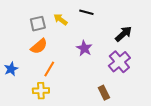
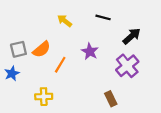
black line: (86, 12) -> (103, 17), moved
gray square: (38, 24) -> (18, 49), moved
orange line: (49, 69) -> (60, 65), moved

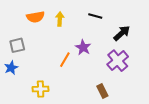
yellow arrow: (65, 21) -> (60, 19), turned 56
orange semicircle: (42, 49) -> (35, 17), moved, turned 30
orange line: (60, 65) -> (65, 60), moved

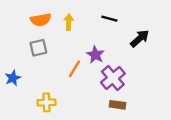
gray square: (17, 45) -> (38, 48), moved
purple cross: (118, 61) -> (113, 78), moved
brown rectangle: (102, 91) -> (118, 105), turned -56

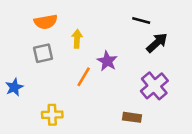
black line: (109, 19) -> (141, 20), moved
yellow arrow: (69, 22) -> (77, 39), moved
purple cross: (113, 78) -> (154, 86), moved

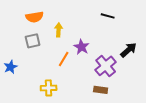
black arrow: (157, 43) -> (129, 50), moved
purple cross: (154, 86) -> (106, 66), moved
yellow cross: (52, 115) -> (49, 88), moved

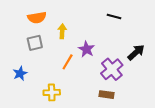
blue star: (11, 67) -> (20, 73), moved

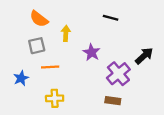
black line: (114, 17) -> (111, 18), moved
orange semicircle: (37, 18) -> (39, 19), turned 48
orange line: (68, 62) -> (50, 67), moved, turned 56

